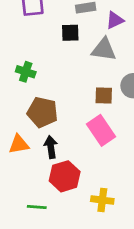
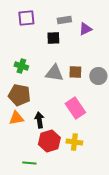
gray triangle: (104, 49) -> (54, 73), moved
brown square: (104, 95) -> (75, 72), moved
brown pentagon: (42, 112) -> (19, 95), moved
yellow cross: (102, 200) -> (74, 142), moved

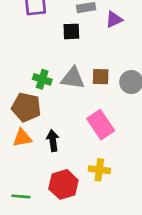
green cross: (21, 66) -> (42, 79), moved
red hexagon: (49, 141) -> (63, 184), moved
green line: (29, 163) -> (21, 196), moved

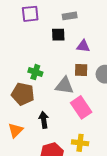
purple triangle: (114, 20) -> (83, 46), moved, turned 32
gray triangle: (73, 78) -> (64, 86), moved
orange triangle: (22, 138) -> (16, 130), moved, turned -35

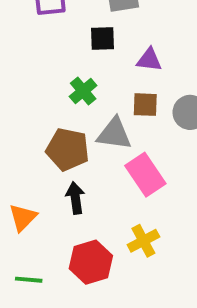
green cross: (35, 72) -> (83, 91), moved, turned 32
brown pentagon: (23, 94) -> (68, 149), moved
yellow cross: (80, 143) -> (143, 241), turned -35

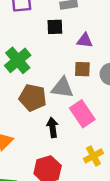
green cross: (83, 91) -> (18, 60), moved, size x1.5
black arrow: (75, 198) -> (52, 127), moved
yellow cross: (143, 241) -> (93, 156), moved

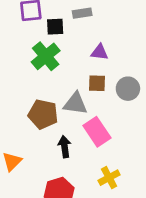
black square: (55, 27) -> (55, 27), moved
green cross: (18, 60) -> (46, 56), moved

